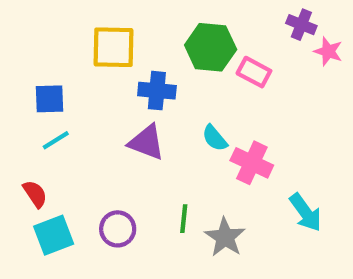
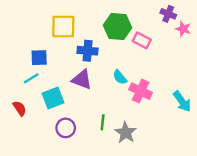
blue square: (50, 99) -> (39, 58), moved
cyan arrow: (306, 212) -> (182, 101), moved
cyan square: (54, 235) -> (53, 98), moved

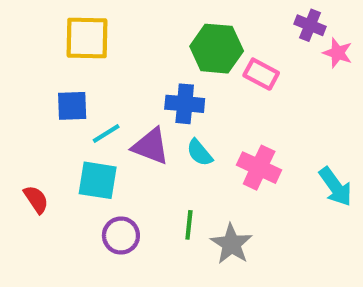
yellow square: (63, 27) -> (87, 38), moved
blue cross: (88, 51) -> (185, 104), moved
cyan semicircle: (120, 77) -> (200, 153), moved
cyan line: (31, 78) -> (106, 134), moved
cyan square: (53, 98) -> (98, 180), turned 30

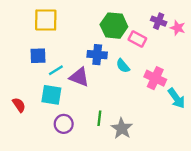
purple cross: (310, 25) -> (159, 21), moved
cyan semicircle: (200, 153) -> (123, 66), moved
pink cross: (259, 168) -> (155, 78), moved

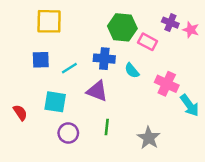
cyan line: (56, 70) -> (69, 68), moved
purple triangle: (79, 77) -> (97, 91), moved
gray star: (122, 128) -> (149, 138), moved

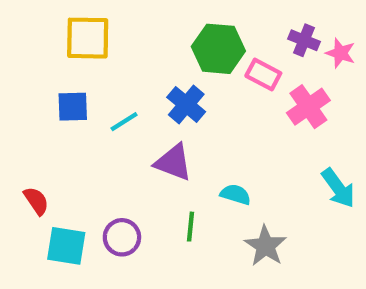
blue cross: (104, 59) -> (186, 104), turned 35
cyan semicircle: (132, 71) -> (235, 194), moved, turned 147
pink cross: (167, 84) -> (308, 107), moved, turned 30
cyan square: (55, 102) -> (66, 246), moved

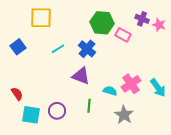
blue square: (73, 107) -> (18, 47), moved, turned -35
pink cross: (308, 107) -> (131, 84), moved
cyan line: (124, 122) -> (58, 49), moved

